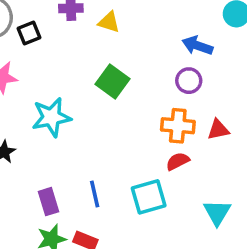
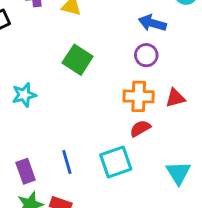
cyan star: (51, 117) -> (24, 95), size x0.7

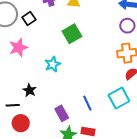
green square: (78, 60) -> (72, 34), moved, turned 36

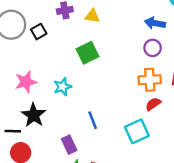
pink star: (18, 48) -> (26, 82), moved
black star: (30, 90) -> (34, 115), size x1.5
blue line: (87, 103) -> (93, 120), moved

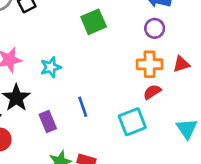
green square: (87, 53) -> (94, 22), moved
purple rectangle: (69, 145) -> (48, 122), moved

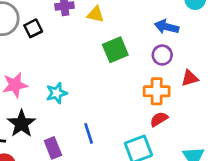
green square: (94, 22) -> (115, 50), moved
red triangle: (181, 64) -> (190, 78), moved

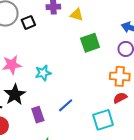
blue line: (89, 133) -> (66, 105), turned 63

